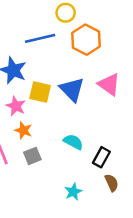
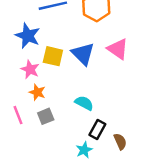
black rectangle: (101, 157) -> (97, 129), moved

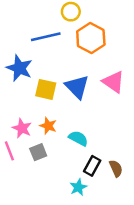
pink star: (30, 69) -> (22, 128), moved
orange star: (37, 92) -> (48, 126), moved
brown semicircle: (120, 142) -> (116, 168), moved

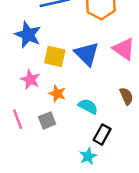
pink star: (22, 128) -> (30, 79), moved
brown semicircle: (116, 168) -> (126, 96), moved

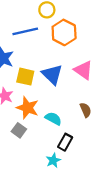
orange star: (57, 94) -> (27, 108), size x1.5
gray square: (47, 120) -> (19, 130), turned -32

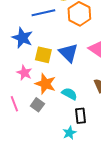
black rectangle: (65, 142) -> (80, 116), turned -35

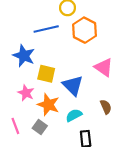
blue triangle: (68, 53) -> (73, 85), moved
cyan semicircle: (69, 94) -> (74, 115), turned -56

